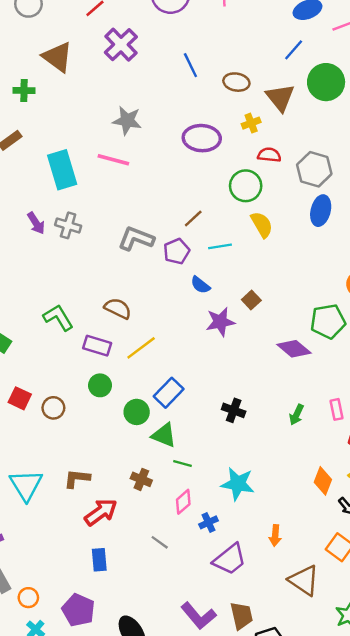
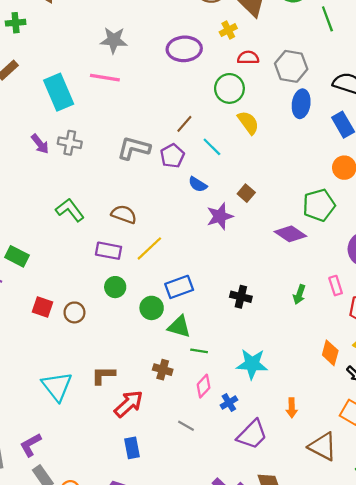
cyan line: (220, 246) -> (212, 147), turned 60
green L-shape: (58, 318) -> (70, 210), moved
blue rectangle: (169, 393) -> (179, 287), turned 32

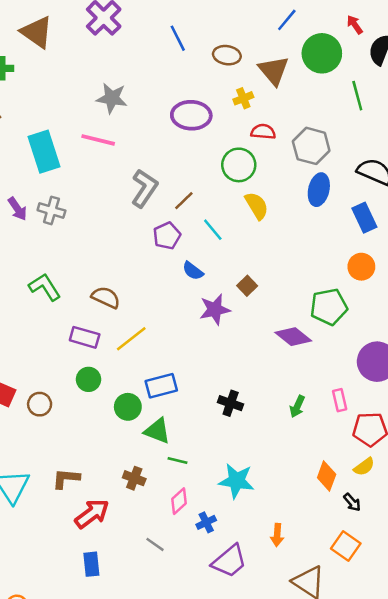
gray L-shape: (134, 148) -> (144, 188), moved, turned 104

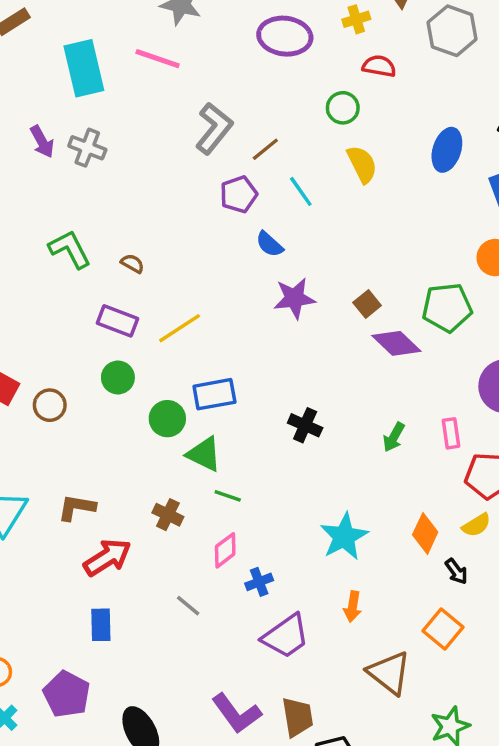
gray hexagon: (311, 146) -> (452, 31), moved
green circle: (239, 165) -> (343, 108), size x0.7
brown square: (247, 286) -> (367, 304), moved
brown semicircle: (106, 297) -> (132, 263), moved, size x0.6
cyan star: (236, 481) -> (344, 537), moved, turned 30

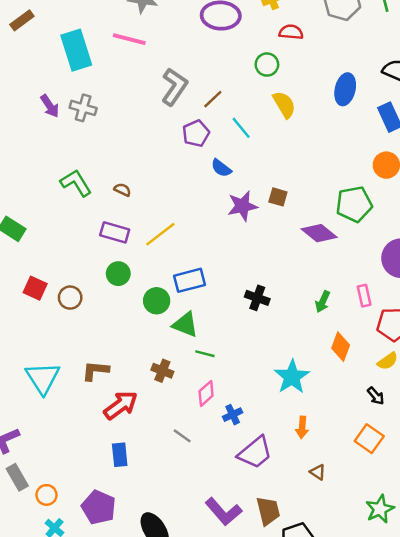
brown square: (367, 304) -> (278, 197), moved, turned -30
orange diamond: (425, 533) -> (341, 347), moved
brown triangle: (389, 673) -> (318, 472), moved, size x0.5

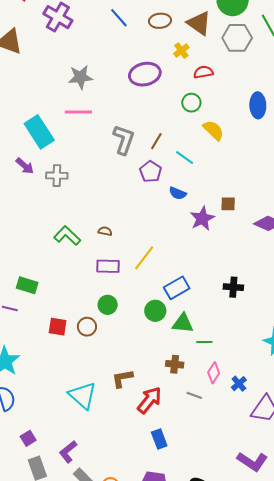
purple arrow: (50, 106) -> (25, 166), moved
green circle: (118, 274) -> (108, 305), moved
gray line: (182, 436) -> (194, 395), moved

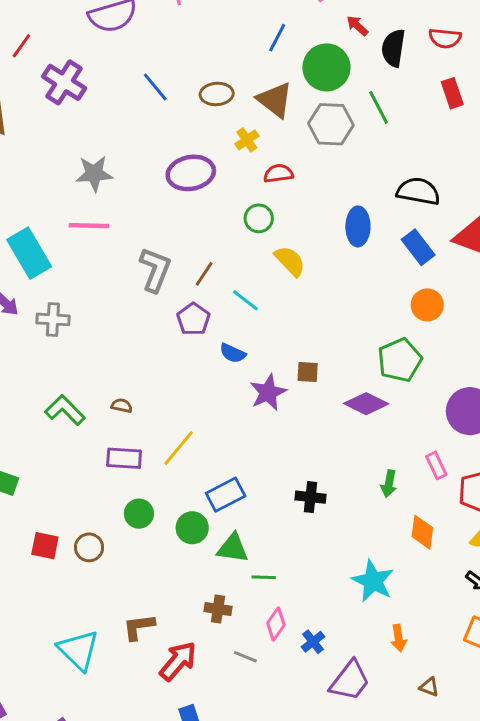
green circle: (108, 305) -> (139, 514), moved

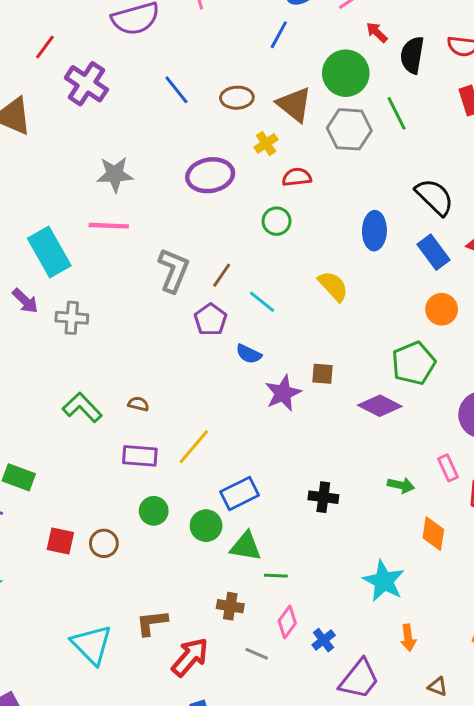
blue line: (277, 38) -> (279, 35), moved
black semicircle: (418, 191) -> (435, 197), turned 33
yellow semicircle: (290, 261) -> (333, 286), moved
green arrow: (389, 484) -> (401, 485), turned -90

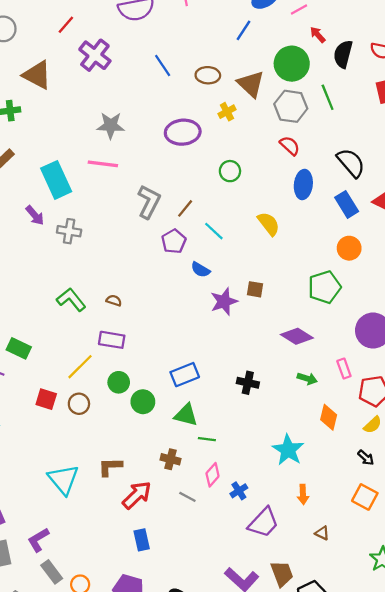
red semicircle: (297, 177) -> (290, 146), moved, turned 45
purple diamond: (380, 406) -> (297, 336), moved
yellow line: (194, 447) -> (80, 367), moved
green circle: (206, 526) -> (143, 402), moved

